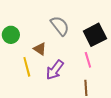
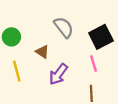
yellow line: (27, 67) -> (17, 71), moved

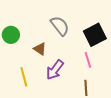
yellow line: (17, 71) -> (24, 77), moved

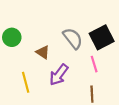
gray semicircle: (60, 26) -> (73, 38), moved

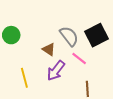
brown triangle: (43, 52) -> (49, 49), moved
pink line: (94, 64) -> (79, 58), moved, turned -35

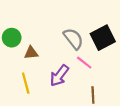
brown triangle: (49, 49) -> (31, 53), moved, turned -40

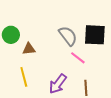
black square: (103, 38) -> (95, 35), turned 30
purple arrow: (59, 76) -> (58, 84), moved

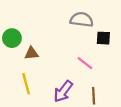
black square: (95, 35) -> (103, 38), size x0.6
gray semicircle: (68, 36) -> (82, 20), moved, turned -45

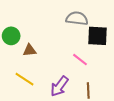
black square: (103, 38) -> (98, 36), size x1.5
yellow line: (26, 84) -> (24, 79), turned -42

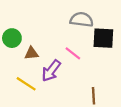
pink line: (80, 60) -> (73, 53), moved
purple arrow: (59, 86) -> (51, 71), moved

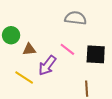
black square: (103, 38) -> (96, 54), moved

